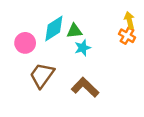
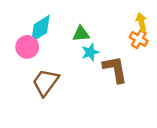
cyan diamond: (54, 29) -> (40, 29), moved
brown L-shape: (85, 87) -> (115, 69), moved, turned 36

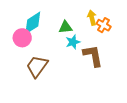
yellow arrow: (141, 22) -> (92, 18), moved
orange cross: (139, 39) -> (104, 25), moved

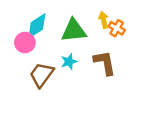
green triangle: (65, 27) -> (74, 31), size x1.6
cyan star: (73, 42) -> (69, 62), moved

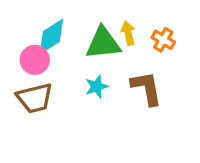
yellow arrow: (104, 20) -> (128, 33), moved
brown trapezoid: (42, 75) -> (35, 98), moved, turned -140

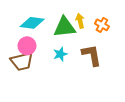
cyan diamond: (51, 36) -> (32, 23), turned 40
pink circle: (35, 60) -> (27, 46), moved

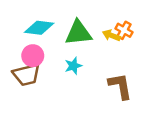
yellow arrow: (80, 21) -> (111, 35), moved, turned -56
brown L-shape: (92, 55) -> (120, 86), moved

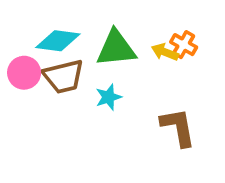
pink circle: (33, 56) -> (24, 73), moved
brown trapezoid: (26, 75) -> (63, 76), moved

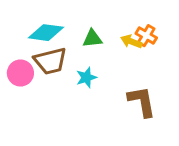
green triangle: (116, 48) -> (92, 39), size x0.6
pink circle: (24, 73) -> (20, 73), moved

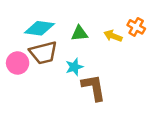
orange cross: (146, 36) -> (136, 27), moved
brown L-shape: (142, 101) -> (94, 87), moved

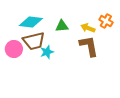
cyan star: (74, 67) -> (47, 52), moved
brown L-shape: (94, 87) -> (89, 46), moved

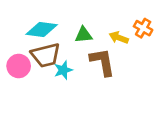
brown L-shape: (89, 46) -> (102, 62), moved

